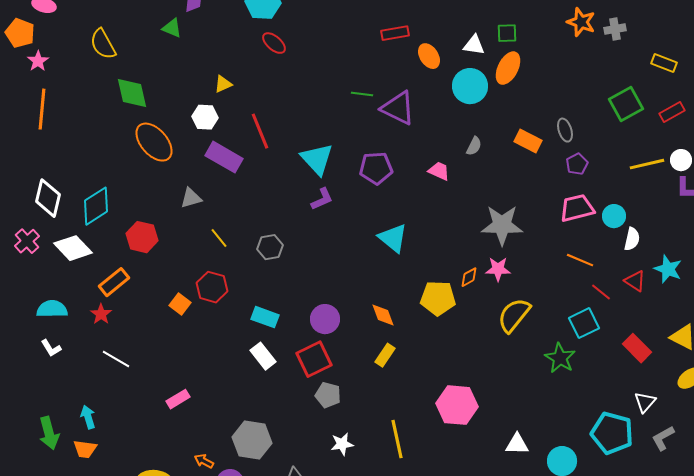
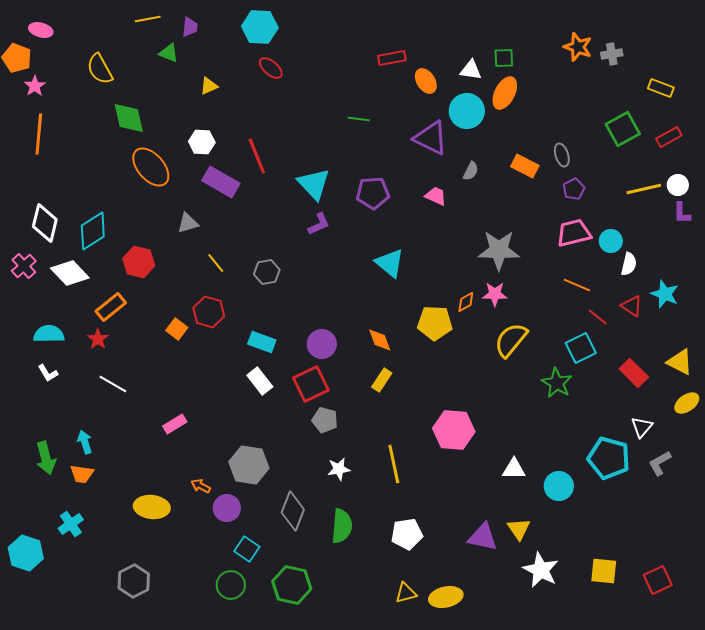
yellow triangle: (223, 84) -> (209, 86), moved
purple triangle: (398, 108) -> (431, 138), moved

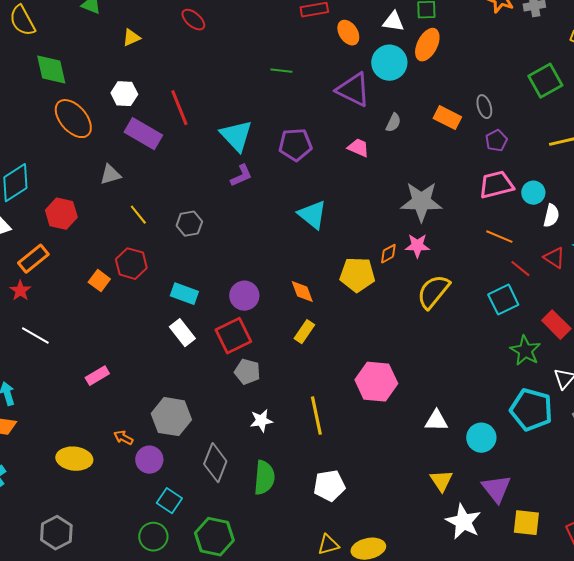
green star: (557, 383) -> (525, 351), moved
purple triangle: (483, 537) -> (496, 489), moved, turned 40

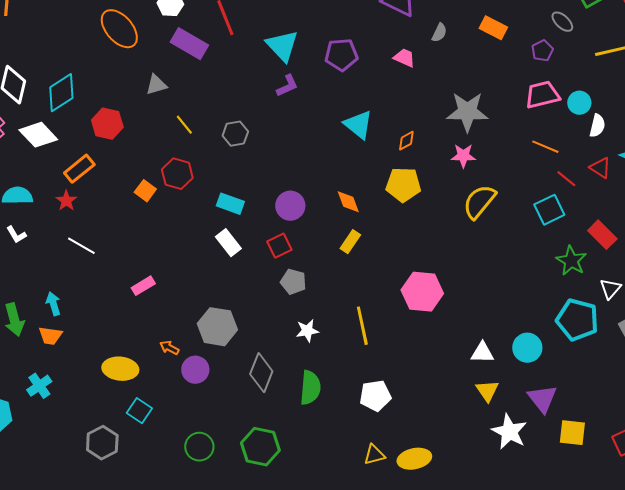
gray ellipse: (484, 107) -> (562, 22), moved, turned -30
orange diamond: (388, 254) -> (406, 141), moved
red square: (233, 336) -> (279, 246), size x0.7
white triangle: (436, 421) -> (482, 353), moved
cyan square: (169, 501) -> (139, 411), moved

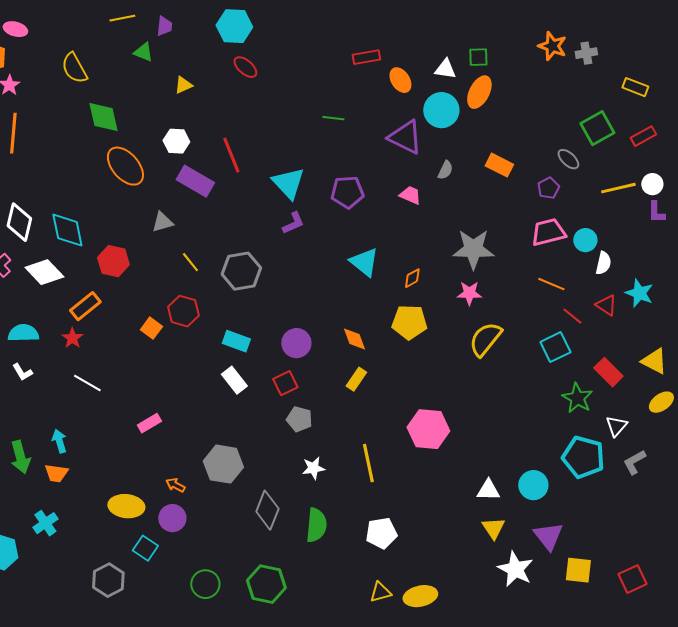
cyan diamond: (61, 93) -> (67, 230), turned -69
gray hexagon: (235, 134) -> (241, 271), size x1.5
purple circle: (195, 370) -> (172, 518), moved

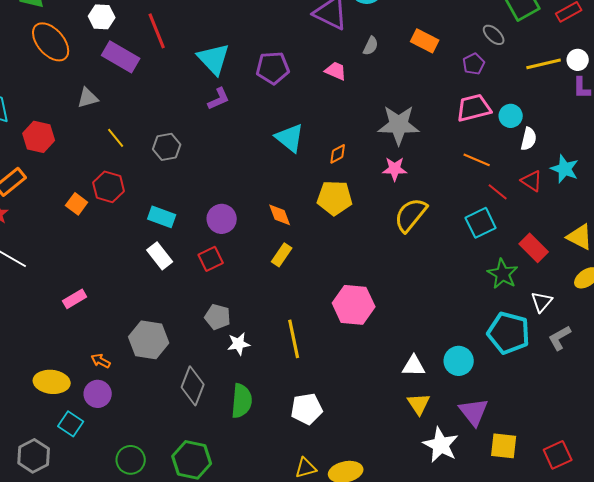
gray hexagon: (241, 271) -> (167, 147), size x0.7
gray pentagon: (299, 419) -> (218, 317), moved

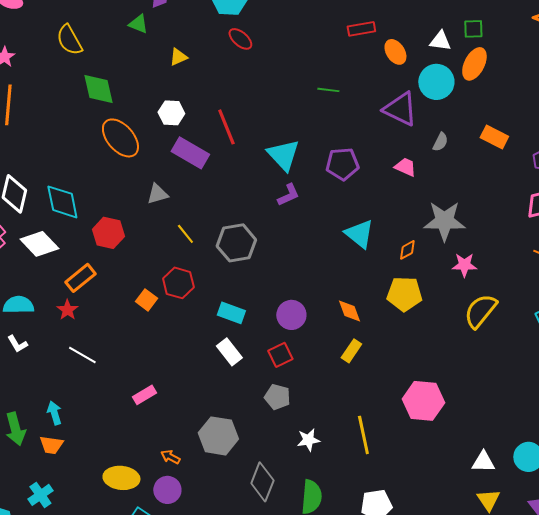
gray star: (399, 125) -> (444, 221), moved
gray hexagon: (167, 147) -> (236, 243), size x1.4
gray pentagon: (218, 317) -> (277, 397), moved

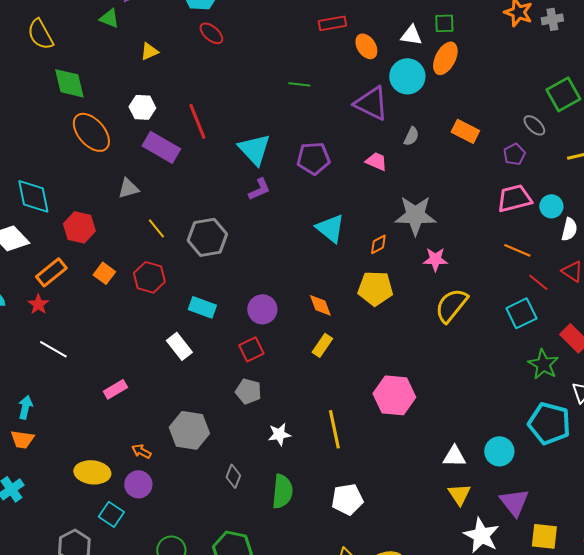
orange square: (146, 300) -> (104, 273), moved
white rectangle: (229, 352) -> (179, 346), moved
cyan arrow: (54, 413) -> (25, 407), turned 30
gray diamond: (262, 482) -> (233, 476), size x0.6

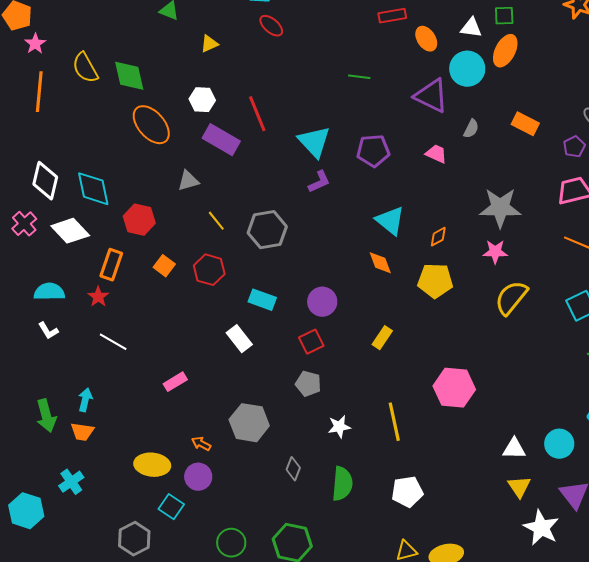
yellow semicircle: (40, 34) -> (85, 68), moved
gray star: (415, 215) -> (500, 208), moved
orange rectangle: (51, 272) -> (111, 265), turned -32
orange diamond: (320, 305) -> (380, 263), moved

